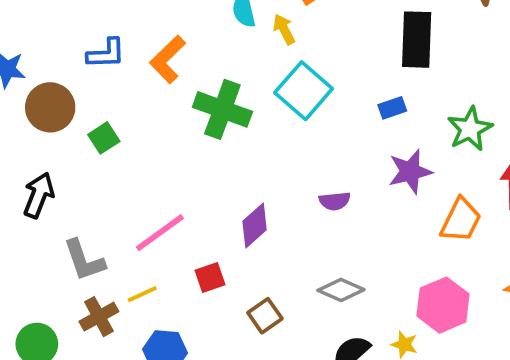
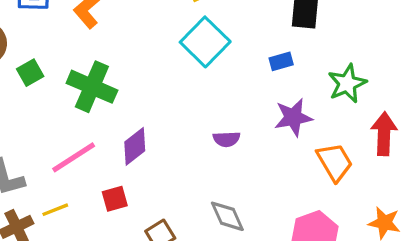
green cross: (222, 109) -> (92, 87), moved
orange trapezoid: (461, 220) -> (335, 162), turned -60
purple diamond: (255, 225) -> (135, 146), moved
gray diamond: (341, 290) -> (227, 216), turned 39

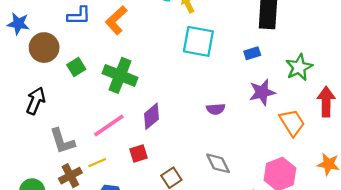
cyan square: (205, 42) -> (198, 41), turned -32

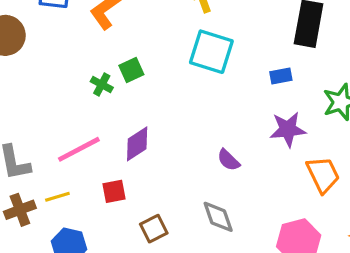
green square: (76, 67) -> (131, 70), moved
green cross: (120, 75) -> (102, 85), size x0.5
purple semicircle: (216, 109) -> (228, 160), moved, turned 42

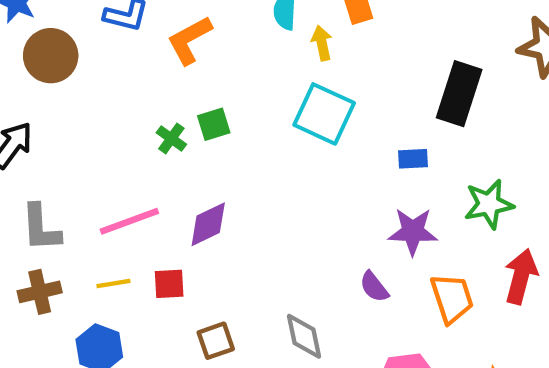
purple semicircle: (228, 160) -> (374, 287), moved
yellow line: (57, 197) -> (113, 284), moved

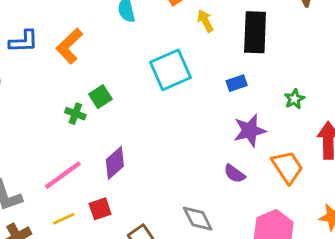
yellow arrow: (322, 43) -> (205, 21), moved
cyan square: (324, 114) -> (171, 70), turned -33
green star: (489, 204) -> (294, 99), size x0.6

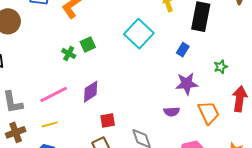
cyan square: (171, 70) -> (139, 34), turned -32
blue rectangle: (237, 83) -> (183, 50), turned -48
purple semicircle: (234, 174) -> (172, 112), turned -49
red square: (100, 209) -> (108, 121), moved

